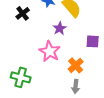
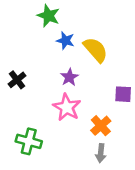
black cross: (23, 13) -> (17, 80), moved
purple star: (60, 28) -> (69, 77), moved

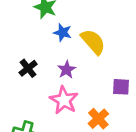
black cross: (17, 80) -> (28, 68), moved

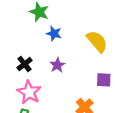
yellow semicircle: (93, 42) -> (97, 41), moved
pink star: (64, 100) -> (29, 92), moved

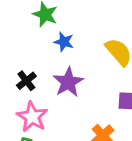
purple star: (57, 65) -> (68, 82), size x1.5

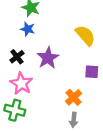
blue star: (64, 42) -> (28, 29), moved

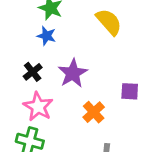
yellow semicircle: (85, 35) -> (109, 22), moved
orange cross: (74, 97) -> (94, 112), moved

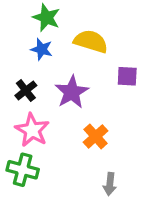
yellow semicircle: (109, 22) -> (91, 41), moved, turned -32
purple square: (130, 91) -> (127, 76), moved

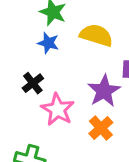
purple star: (72, 92) -> (104, 91), moved
pink star: (32, 130) -> (58, 109), moved

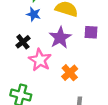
purple star: (104, 91) -> (60, 38), moved

